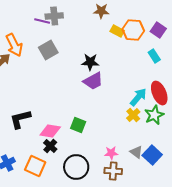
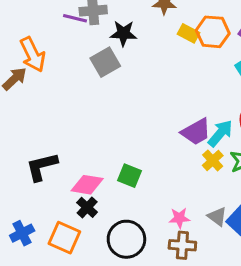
gray square: (48, 50) -> (105, 62), moved
black star: (90, 62) -> (123, 33), moved
purple trapezoid: (93, 81) -> (196, 132), moved

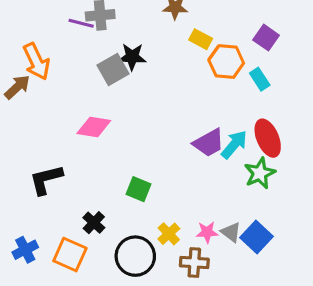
orange hexagon: (213, 32) -> (226, 62), moved
black star: (123, 33) -> (132, 57), moved
yellow cross: (213, 160) -> (169, 234), moved
pink diamond: (87, 185) -> (94, 127), moved
pink star: (179, 218) -> (207, 232), moved

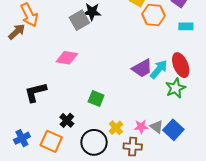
cyan rectangle: (260, 79) -> (186, 26), moved, turned -56

